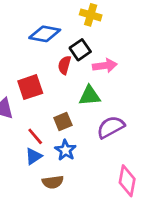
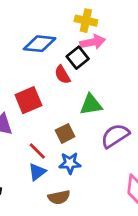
red semicircle: (64, 65) -> (62, 75), turned -42
pink arrow: (105, 66) -> (93, 42), moved
blue star: (66, 150) -> (70, 163), turned -30

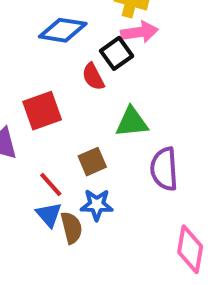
purple semicircle: (115, 136) -> (164, 169), turned -64
blue triangle: (37, 172) -> (49, 215), turned -36
brown semicircle: (59, 197) -> (71, 228), moved, turned -95

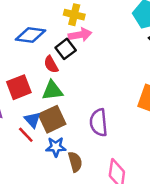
green triangle: (132, 122) -> (52, 91), moved
brown square: (92, 162) -> (52, 119), size x1.5
blue triangle: (49, 215) -> (32, 120), moved
brown semicircle: (71, 228) -> (75, 162), moved

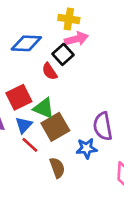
green triangle: (52, 91) -> (44, 108), moved, turned 35
blue triangle: (32, 120) -> (24, 125), moved, turned 30
blue star: (56, 147) -> (87, 148), moved
brown semicircle: (75, 162) -> (57, 168), moved

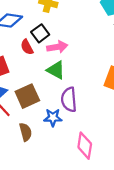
pink arrow: (76, 39) -> (57, 47), moved
green triangle: (44, 108) -> (56, 70), moved

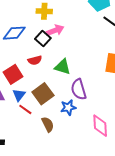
red semicircle: (27, 47) -> (35, 60), moved, turned -64
pink arrow: (57, 47) -> (55, 30), moved

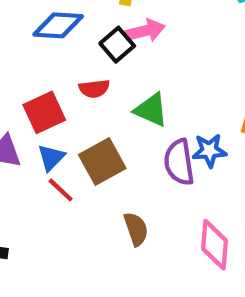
blue star: (68, 107) -> (209, 151), moved
brown semicircle: (48, 124) -> (136, 229), moved

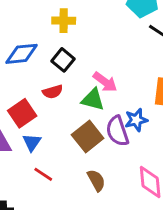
pink arrow: (145, 31) -> (105, 82), moved, turned 60
brown square: (102, 162) -> (88, 137), moved
red line: (61, 190) -> (43, 174), moved

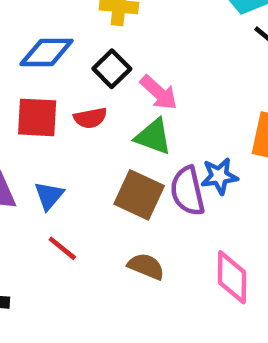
pink arrow: (105, 82) -> (159, 93), moved
red square: (22, 113) -> (37, 117), moved, turned 32
brown square: (88, 137) -> (139, 195), turned -32
brown semicircle: (96, 180) -> (146, 266), turned -45

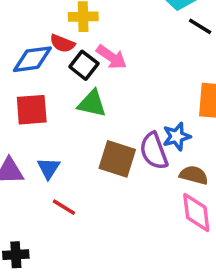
pink arrow: (159, 93) -> (111, 57), moved
red semicircle: (90, 118) -> (62, 43), moved, turned 40
green triangle: (153, 137) -> (92, 103), moved
brown semicircle: (146, 266) -> (194, 175), moved

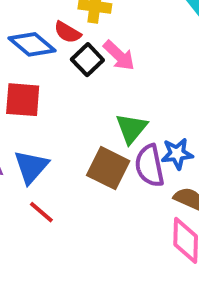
blue diamond: (32, 59) -> (32, 44), turned 39
green triangle: (92, 103) -> (131, 128), moved, turned 48
blue triangle: (49, 168) -> (31, 167), size x1.4

